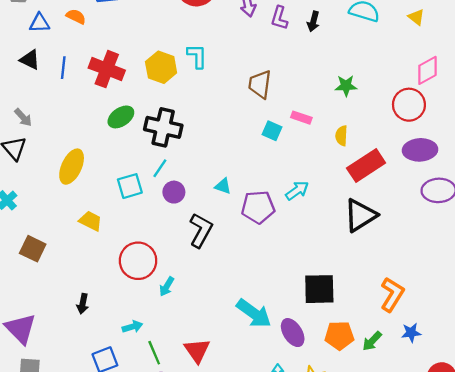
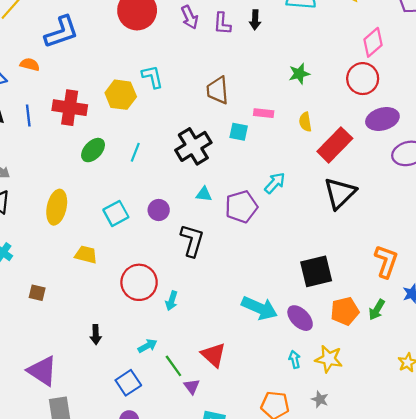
black cross: (163, 127) -> (193, 146), moved, turned -32
cyan line: (160, 168) -> (135, 152), moved
brown square: (33, 249) -> (37, 293), size x0.7

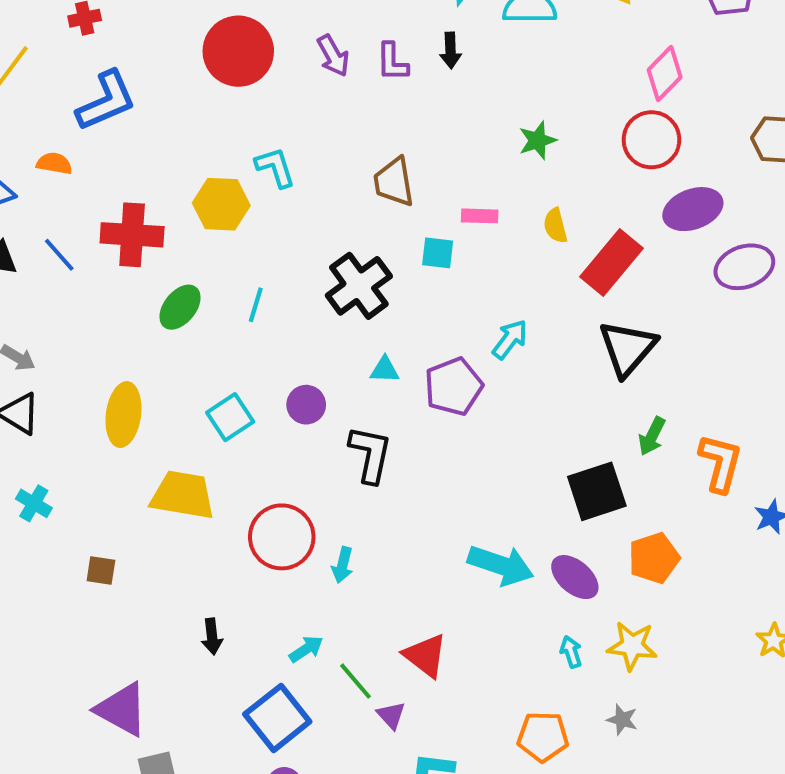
blue line: (28, 115) -> (59, 255), turned -30
yellow trapezoid: (86, 255) -> (183, 495), size x1.6
green arrow: (377, 310) -> (652, 436), moved
blue square: (128, 383) -> (277, 718), size x1.4

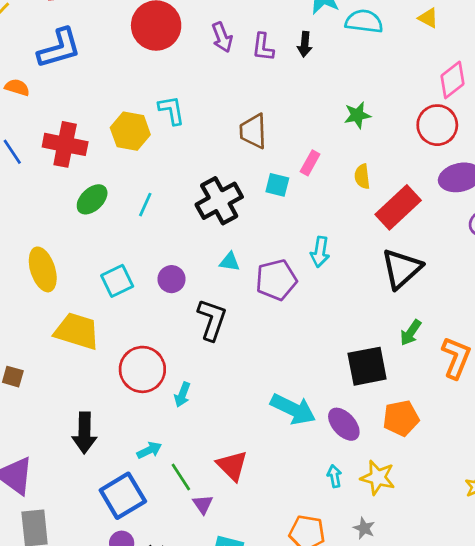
pink rectangle: (480, 216) -> (310, 163), turned -70
cyan arrow: (510, 339) -> (320, 252), turned 144
yellow ellipse: (123, 415) -> (43, 269), turned -33
black arrow: (212, 636) -> (84, 433), size x1.6

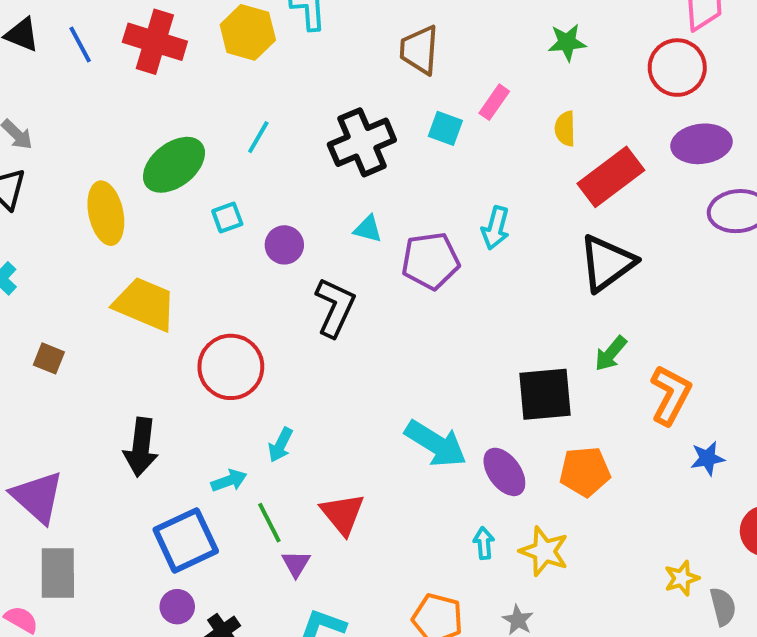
green ellipse: (92, 199) -> (174, 165), moved, size x1.4
cyan square: (117, 281) -> (227, 217), moved, size x0.7
cyan arrow: (182, 395) -> (281, 445), moved

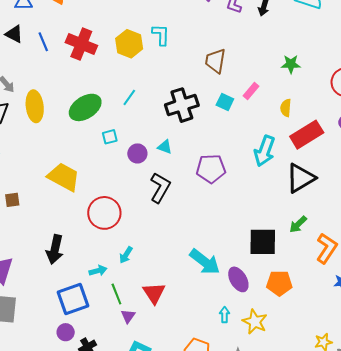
yellow ellipse: (106, 213) -> (35, 106), moved
cyan arrow: (496, 228) -> (264, 151), moved, size x1.4
cyan triangle: (368, 229) -> (165, 147), moved
brown square: (49, 358) -> (12, 200), turned -35

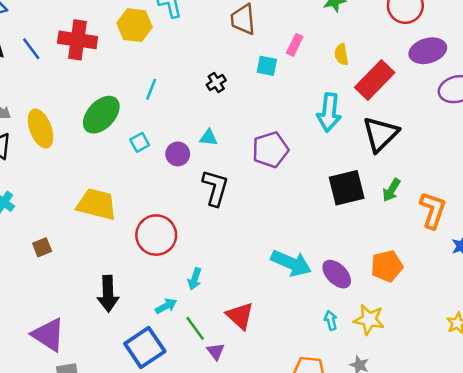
black cross: (182, 105) -> (216, 82), size x0.5
black square: (263, 242) -> (347, 188), moved

